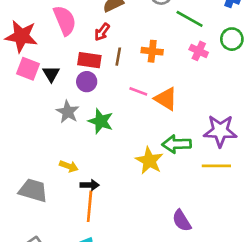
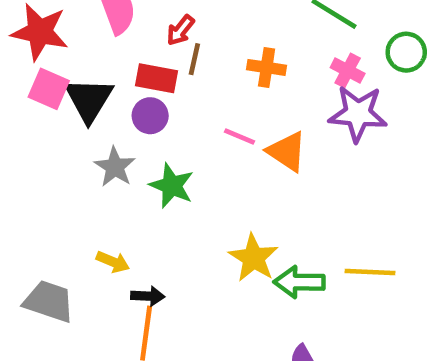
brown line: (118, 57) -> (194, 59), moved
black triangle: (51, 74) -> (89, 100), size x1.6
purple star: (220, 131) -> (358, 114), moved
green arrow: (177, 144) -> (299, 282), moved

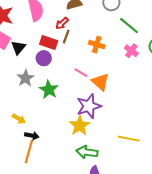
black triangle: (89, 100) -> (18, 48), size x0.7
purple star: (358, 114) -> (89, 106), moved, turned -30
green arrow: (299, 282) -> (87, 152), moved

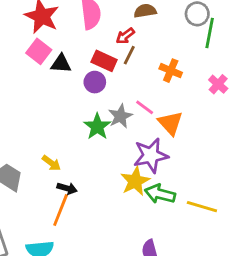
green line: (129, 26) -> (210, 33), moved, turned 55
black triangle: (18, 48) -> (61, 64), turned 49
gray star: (25, 78) -> (120, 116), moved
green arrow: (87, 152) -> (160, 194), moved

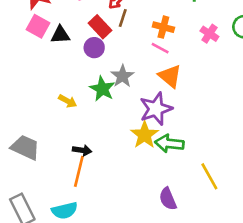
red rectangle: (104, 61) -> (100, 27), turned 30
pink line: (145, 107) -> (160, 48), moved
yellow arrow: (51, 163) -> (68, 101), moved
yellow line: (202, 207) -> (209, 176), moved, turned 52

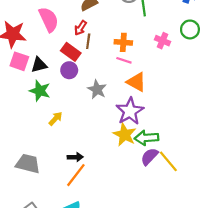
green star: (102, 89) -> (40, 91), moved
yellow arrow: (68, 101) -> (56, 119), turned -64
orange line: (79, 171) -> (76, 175), turned 35
yellow line: (209, 176) -> (168, 161), moved
purple semicircle: (168, 199) -> (149, 157), moved, turned 78

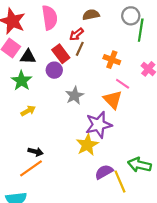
pink line: (124, 60) -> (123, 84), moved
green arrow: (146, 138) -> (139, 165), moved

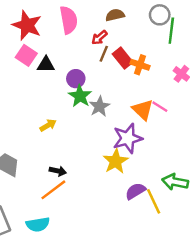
red rectangle: (61, 54) -> (123, 58), moved
green star: (22, 81) -> (80, 96), moved
pink line: (123, 84) -> (160, 107), moved

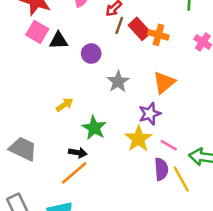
green star: (80, 96) -> (94, 128), moved
pink line: (160, 107) -> (169, 145), moved
orange triangle: (143, 110) -> (164, 82), turned 40
purple star: (128, 138) -> (150, 114), size x0.7
purple semicircle: (135, 191) -> (161, 169), turned 120

